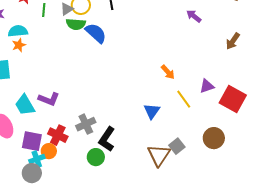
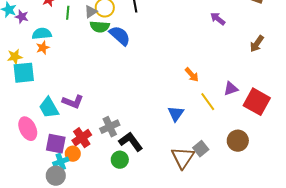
red cross: (58, 135) -> (82, 138), turned 30
black L-shape: (107, 139) -> (131, 142), turned 110

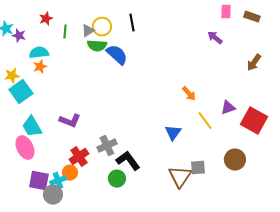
cyan square: (24, 73) -> (21, 92), turned -30
cyan trapezoid: (49, 108) -> (32, 127), moved
purple square: (56, 144) -> (39, 181), moved
gray square: (201, 149) -> (198, 168), turned 35

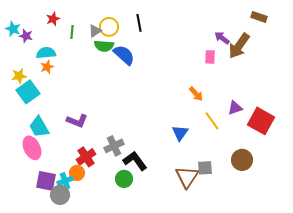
pink rectangle: (226, 12) -> (210, 57), moved
brown arrow: (254, 63) -> (239, 46), moved, size x1.5

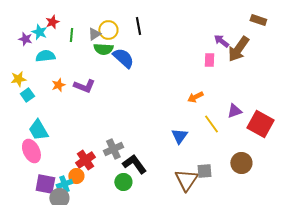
cyan star: (13, 29) -> (39, 32), moved
orange star: (47, 67) -> (58, 85), moved
cyan square: (28, 92) -> (27, 95), size x0.6
orange arrow: (196, 94) -> (195, 97), turned 105
purple L-shape: (77, 121) -> (84, 86), moved

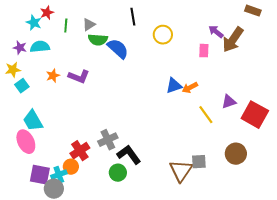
yellow circle: (108, 30) -> (163, 35), moved
purple star: (25, 39) -> (20, 48), moved
blue triangle: (179, 136) -> (174, 86), moved, turned 36

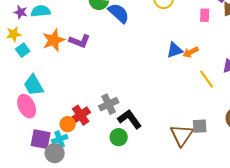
orange star: (53, 76) -> (54, 40), size x1.6
orange circle: (71, 167) -> (68, 124), moved

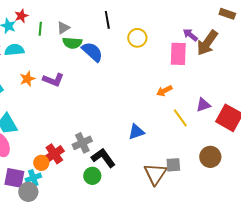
pink rectangle: (205, 15) -> (178, 54), size x1.6
orange star: (54, 40) -> (27, 79), size x0.7
blue triangle: (175, 50) -> (136, 132), moved

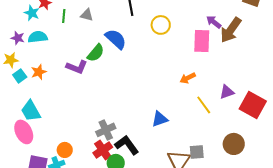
gray triangle: (63, 28) -> (87, 15), turned 48
green semicircle: (72, 43) -> (96, 53), moved, turned -54
orange star: (27, 79) -> (39, 72), moved
red cross: (54, 154) -> (103, 150), moved

